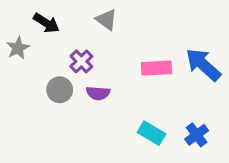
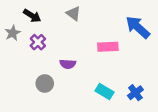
purple cross: (81, 61) -> (38, 42), moved
blue arrow: (203, 65) -> (138, 27), moved
gray circle: (60, 90) -> (45, 84), moved

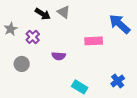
black arrow: (32, 16) -> (43, 14), moved
gray circle: (45, 84) -> (22, 64), moved
cyan rectangle: (104, 92) -> (80, 87), moved

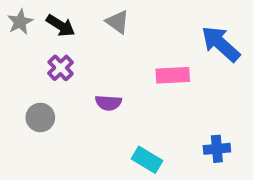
black arrow: (43, 14) -> (61, 26), moved
gray star: (11, 29) -> (20, 22), moved
blue cross: (118, 81) -> (217, 149), turned 32

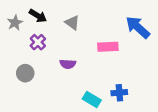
gray star: (20, 22) -> (15, 23), moved
gray triangle: (118, 22) -> (72, 23), moved
blue cross: (217, 149) -> (119, 93), moved

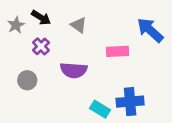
purple semicircle: (68, 64) -> (74, 70), size x1.5
blue cross: (119, 93) -> (130, 102), size x1.5

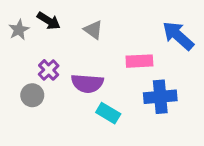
purple cross: (41, 46) -> (49, 70), moved
blue cross: (130, 102) -> (160, 97), moved
cyan rectangle: (100, 109) -> (108, 113), moved

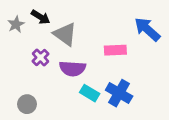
gray triangle: (93, 30) -> (65, 34), moved, size x1.5
gray circle: (32, 95) -> (27, 104), moved
blue cross: (160, 97) -> (119, 93), moved, turned 35

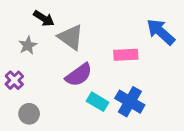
gray star: (16, 24) -> (28, 45), moved
purple cross: (41, 57) -> (14, 80), moved
purple semicircle: (72, 69) -> (79, 75), turned -40

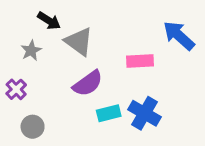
cyan rectangle: (98, 102) -> (109, 113), turned -45

